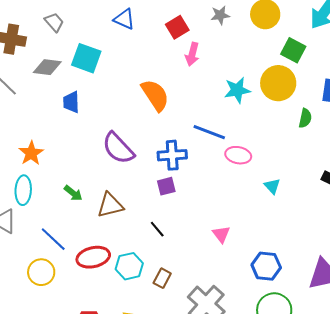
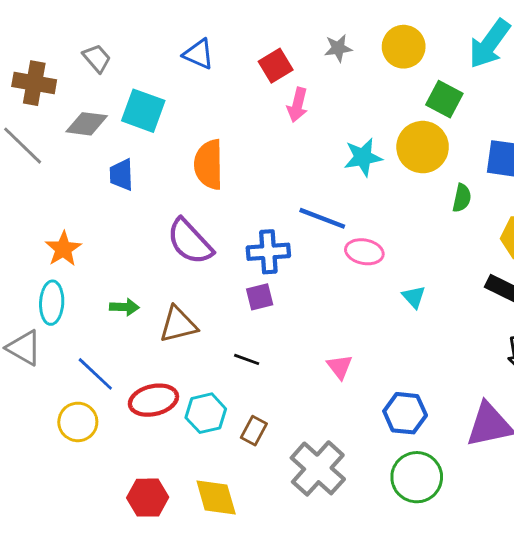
orange semicircle: (155, 95) -> (209, 165), moved, turned -148
green arrow: (73, 193) -> (124, 307), turned -36
black line: (157, 229) -> (247, 359), turned -30

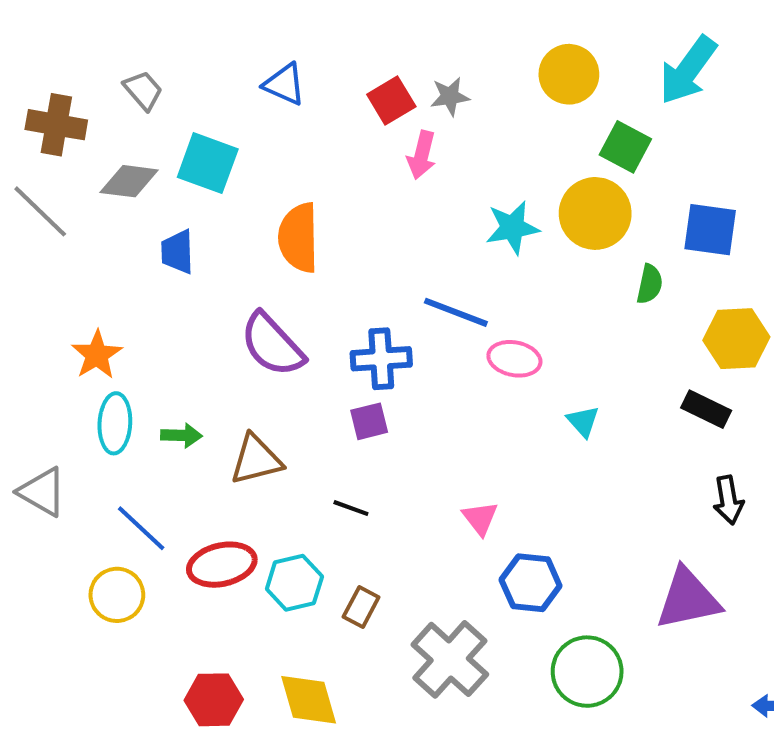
gray star: (338, 48) -> (450, 96), moved
cyan ellipse: (52, 303) -> (115, 423), moved
blue hexagon: (405, 413) -> (531, 583), moved

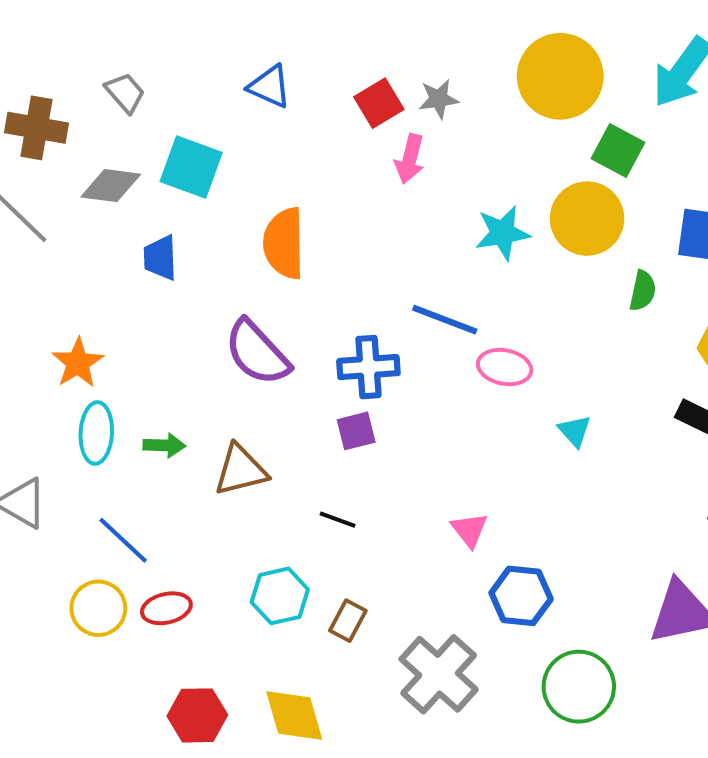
yellow circle: (569, 74) -> (560, 76), size x1.4
red ellipse: (222, 565) -> (166, 608), moved, size x0.7

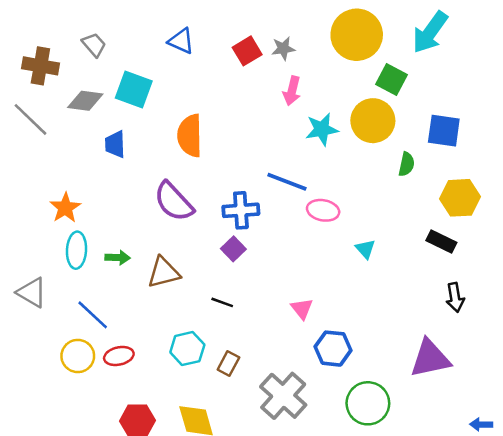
pink arrow: (410, 159) -> (292, 91), moved
purple square: (356, 431) -> (233, 249), turned -30

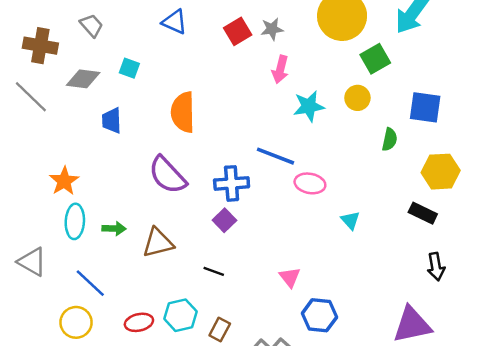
green square: (392, 80) -> (375, 59), turned 32
cyan square: (134, 90) -> (129, 68), size x0.6
yellow circle: (373, 121) -> (357, 98), size x0.6
red ellipse: (119, 356) -> (139, 322), moved

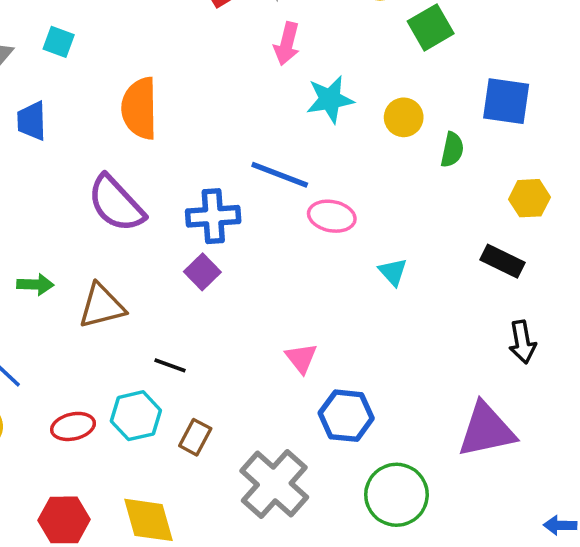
yellow circle: (357, 98) -> (404, 117), moved
yellow hexagon: (441, 172) -> (529, 198), size x0.7
black line: (214, 271) -> (170, 365), moved

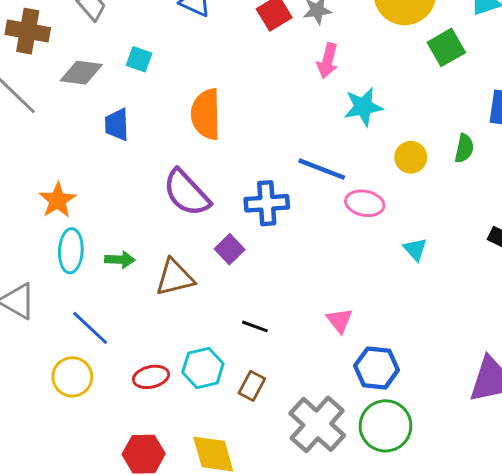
yellow circle: (404, 117) -> (411, 157), moved
purple square: (202, 272) -> (230, 249), moved
black line: (170, 365) -> (255, 326), moved
green circle: (396, 495) -> (385, 426), moved

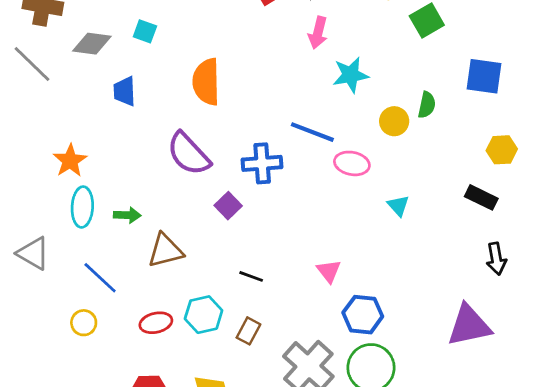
green semicircle: (464, 148) -> (427, 105), moved
brown triangle: (175, 277) -> (165, 251), moved
yellow circle: (72, 377) -> (84, 323), size x0.7

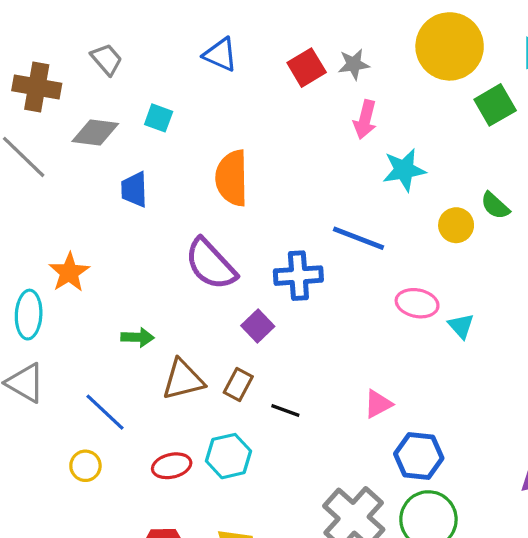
green semicircle: (427, 105) -> (495, 206), turned 120
pink ellipse: (352, 163) -> (417, 303), moved
cyan ellipse: (82, 207) -> (29, 315), moved
pink triangle: (329, 271) -> (378, 404), turned 40
brown rectangle: (248, 331) -> (238, 384), moved

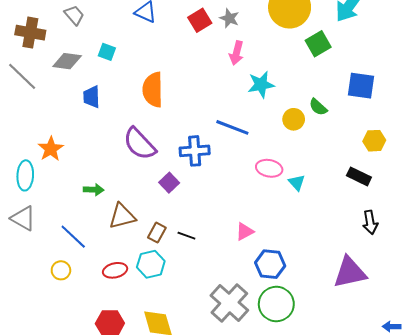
gray star: (354, 64) -> (229, 18), turned 30
brown rectangle: (238, 384) -> (157, 233), moved

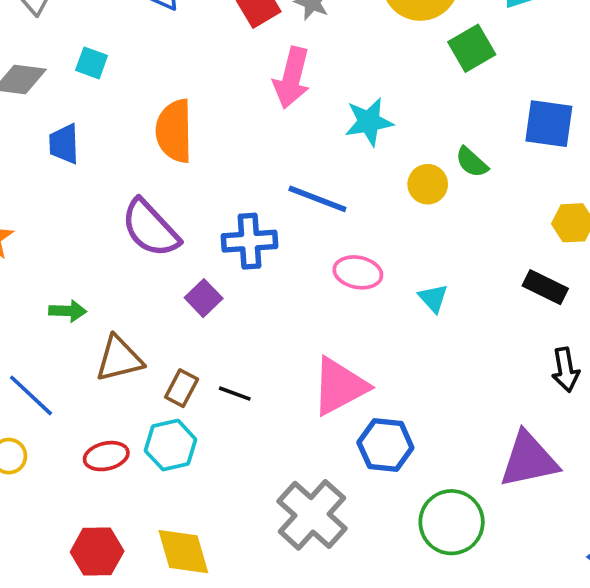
pink arrow: (236, 53) -> (292, 78), moved, size x1.4
pink ellipse: (269, 168) -> (358, 272), moved
pink triangle: (245, 232) -> (340, 386), size x1.8
green circle: (276, 304) -> (452, 522), moved

